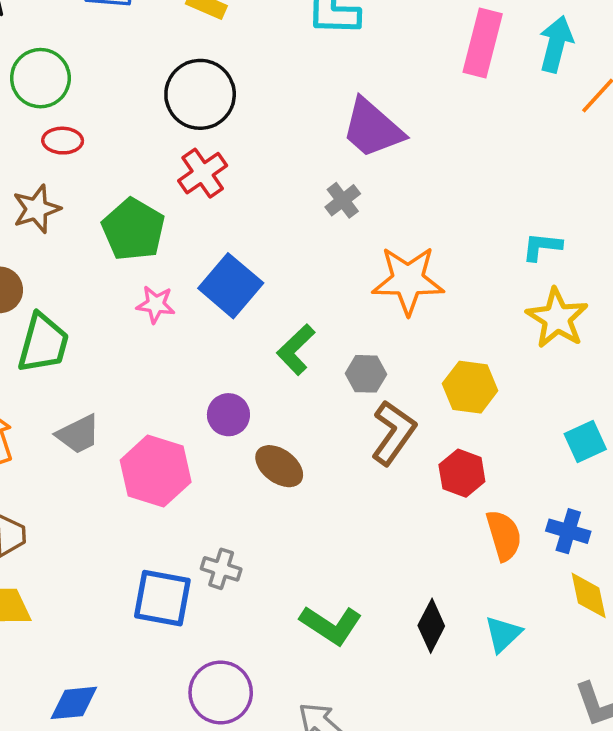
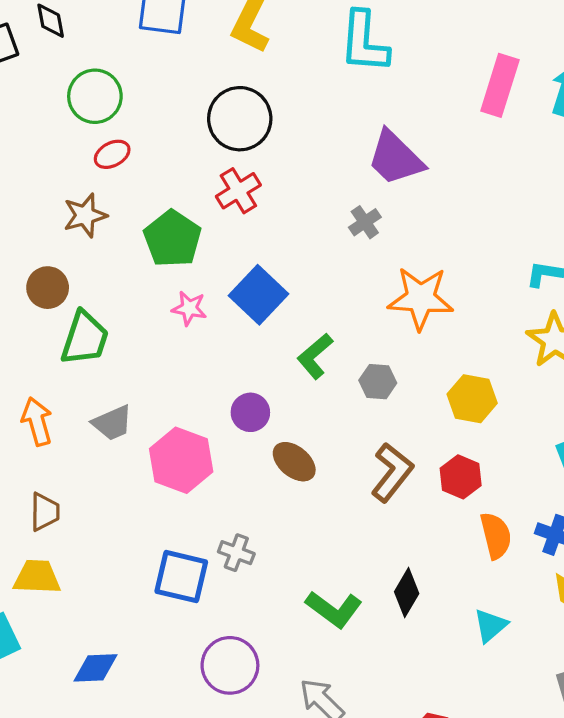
red ellipse: (63, 141) -> (112, 154), turned -32
brown L-shape: (393, 433) -> (392, 472), moved
black diamond: (431, 626) -> (407, 593), moved

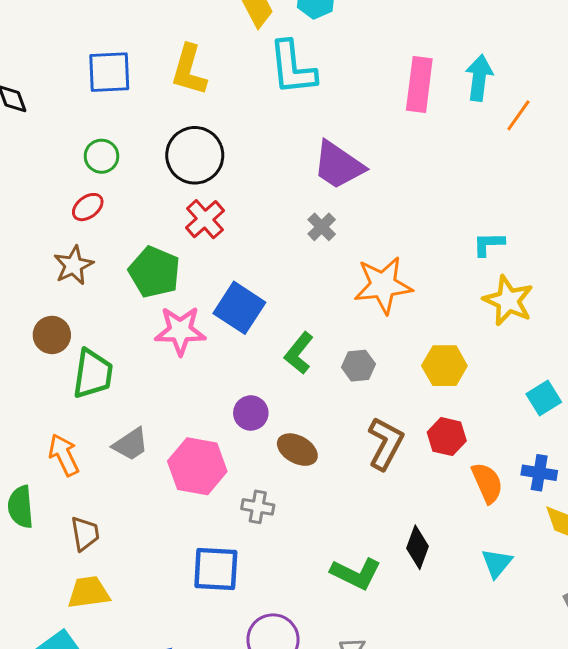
green circle: (95, 96) -> (101, 156), moved, size x0.7
pink star: (189, 308) -> (180, 331), size x1.6
gray cross: (236, 553) -> (258, 507), moved

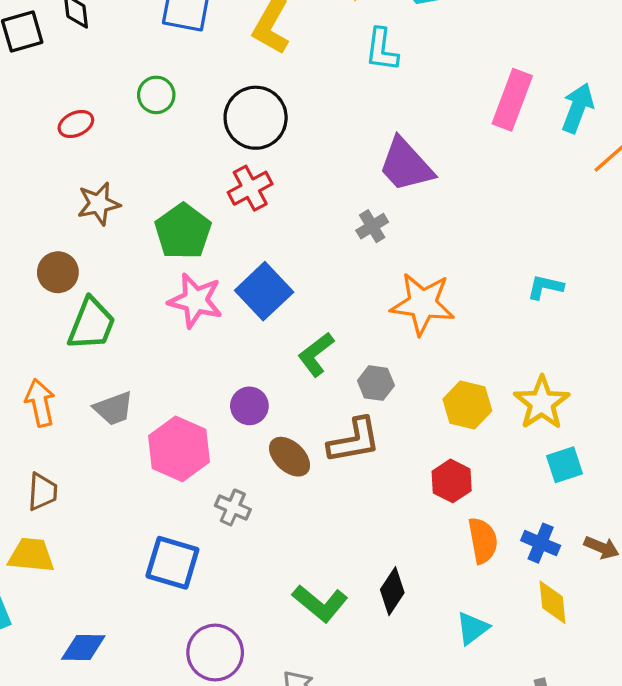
cyan L-shape: (292, 68) -> (382, 50), size x0.7
red ellipse: (88, 207) -> (76, 124), moved
yellow star: (508, 301) -> (542, 403), moved
brown L-shape: (385, 443) -> (354, 441), moved, turned 38

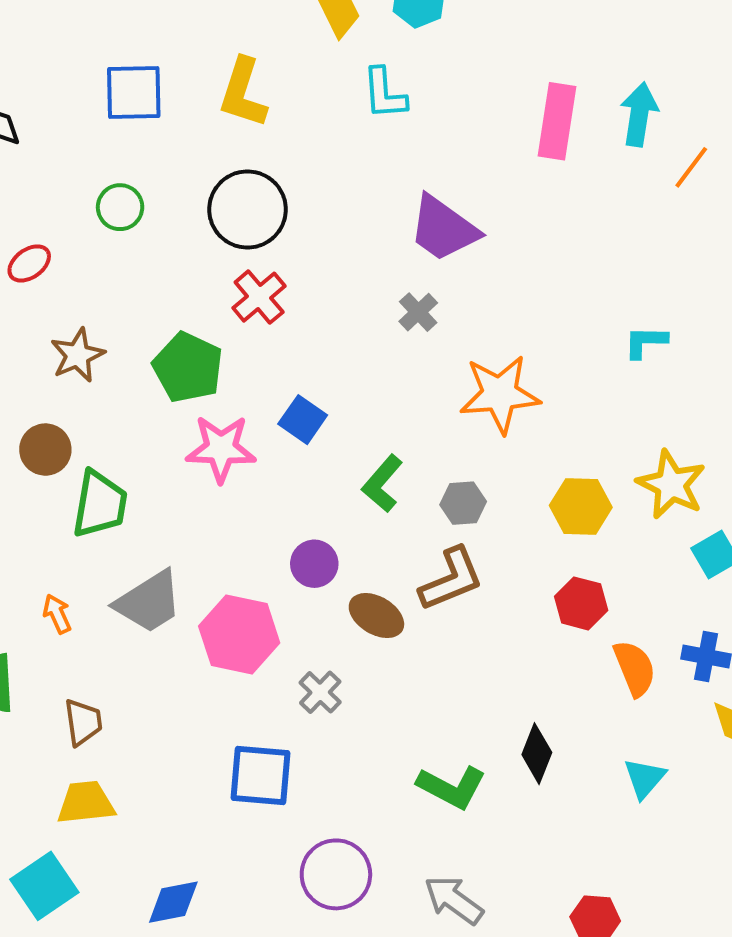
blue square: (264, 291) -> (303, 420), size x0.7
orange arrow: (40, 403) -> (57, 614), size x0.7
gray trapezoid: (114, 408) -> (149, 602), size x1.4
gray cross: (233, 507) -> (320, 692), turned 32

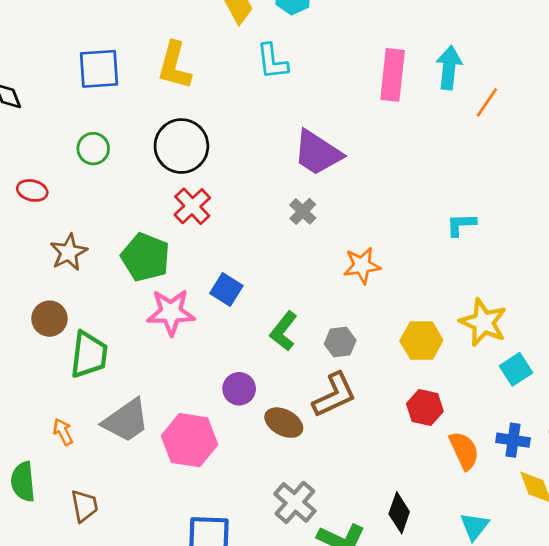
red ellipse: (29, 263) -> (32, 190), turned 52
orange star: (500, 394) -> (362, 265), size x0.7
gray cross: (320, 692) -> (295, 502), moved, size x1.4

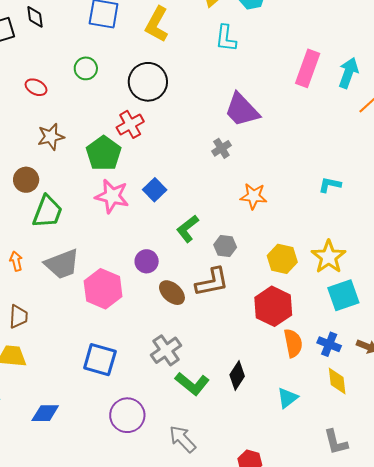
red cross: (192, 206) -> (130, 124), moved
cyan square: (516, 369) -> (343, 295), size x1.4
red hexagon: (425, 407) -> (273, 306), size x1.5

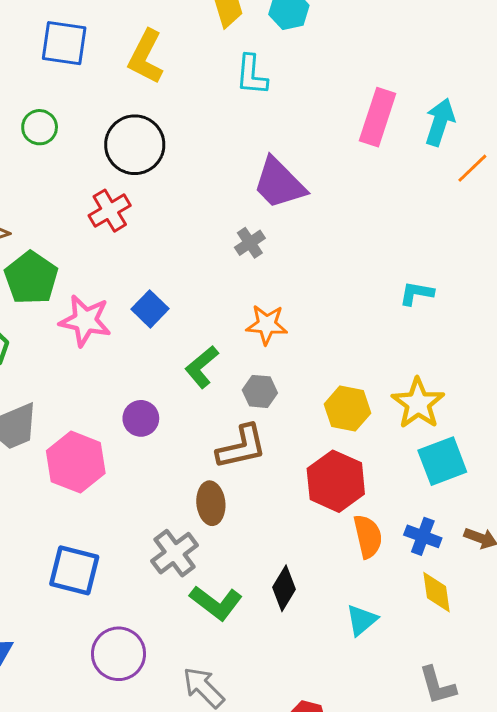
green pentagon: (104, 153) -> (31, 278), moved
orange star: (253, 196) -> (267, 325), moved
brown ellipse: (172, 293) -> (211, 503), moved, turned 44

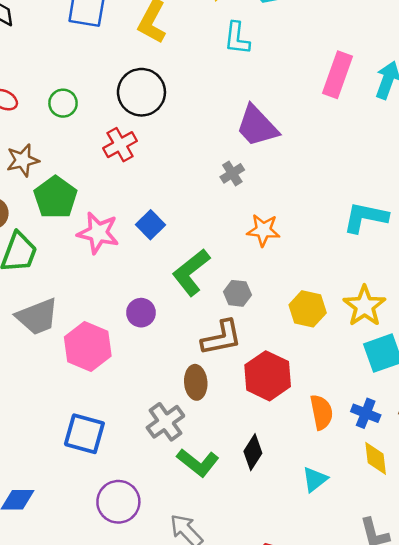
green circle: (40, 127) -> (63, 103), moved
cyan L-shape: (417, 293) -> (365, 217), size x1.6
orange star: (267, 325) -> (263, 230), moved
green L-shape: (202, 367) -> (191, 272), size x1.4
red hexagon: (336, 481) -> (268, 376), moved

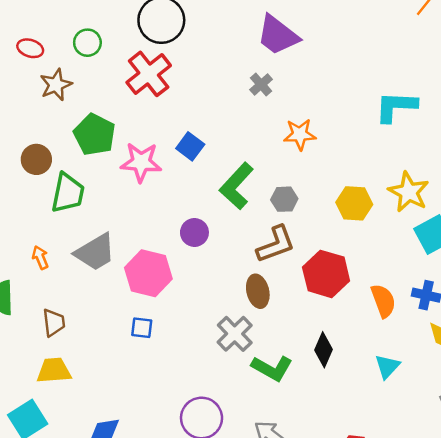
red cross: (120, 145) -> (149, 74), size x1.4
brown star: (23, 160) -> (56, 85), moved
blue square: (84, 434) -> (142, 328), moved, size x0.6

